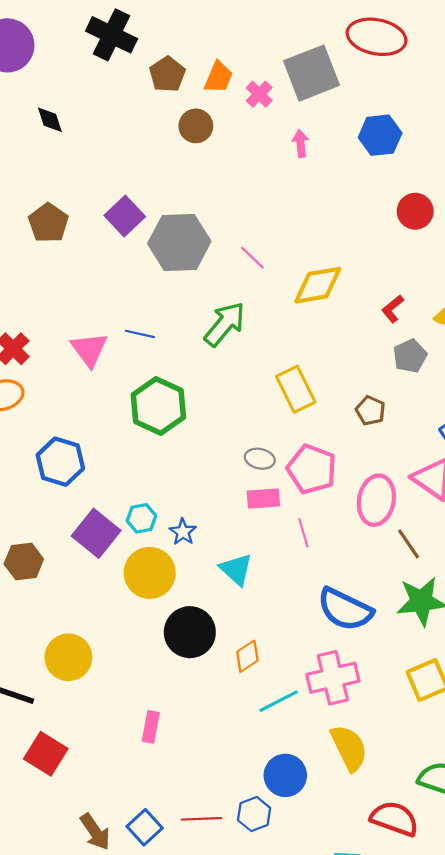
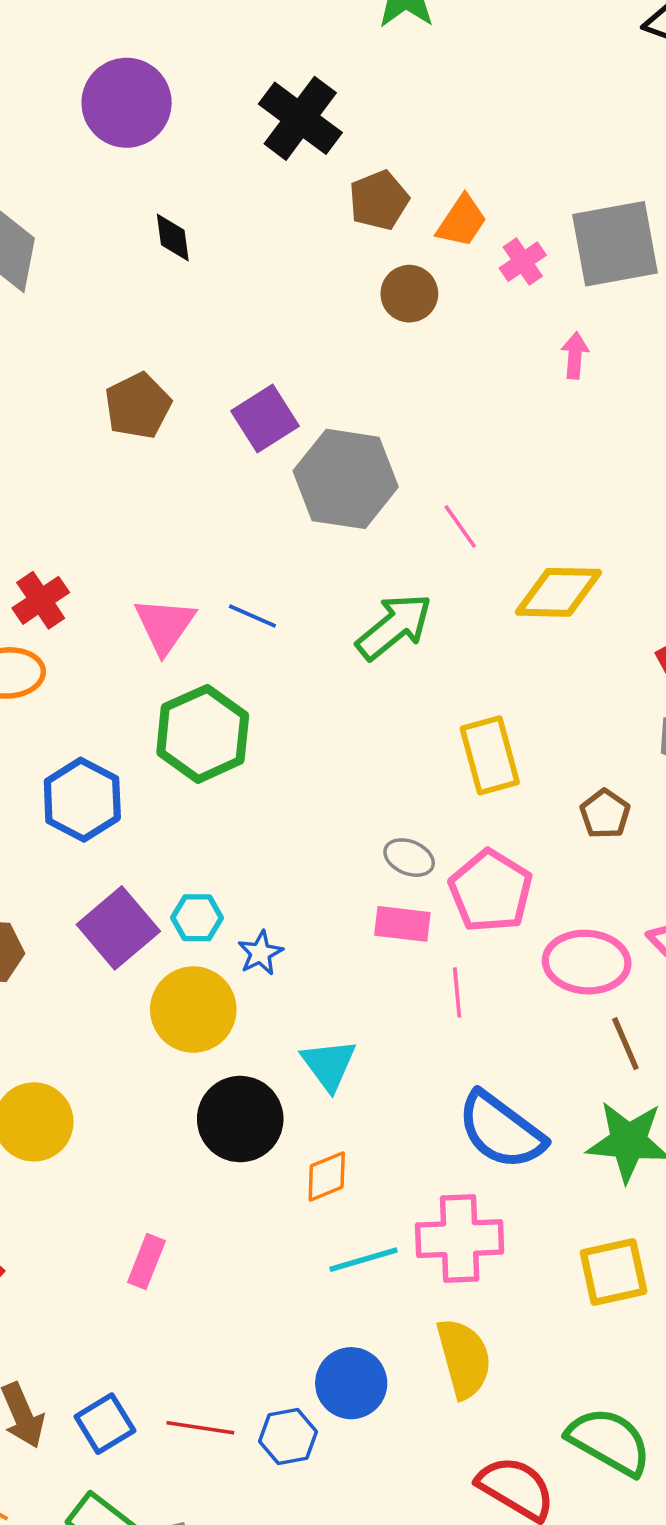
green hexagon: (158, 406) -> (203, 734), moved
pink ellipse: (376, 500) -> (587, 962), turned 72
cyan triangle: (236, 569) -> (329, 1065), moved

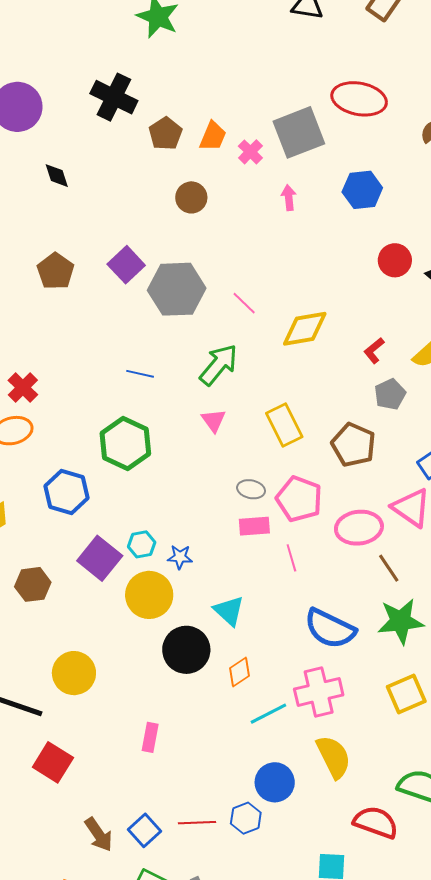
brown circle: (409, 294) -> (191, 197), moved
pink triangle: (165, 625) -> (214, 420), moved, size x0.7
brown pentagon: (605, 814) -> (353, 445), size x1.6
blue star: (260, 953) -> (180, 557), turned -30

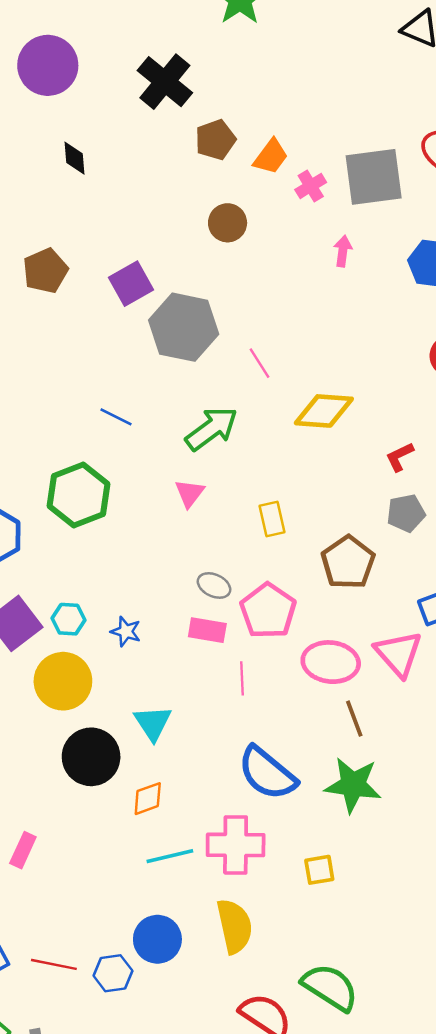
yellow rectangle: (284, 425) -> (272, 519), size x0.7
blue star: (180, 557) -> (126, 631), moved
yellow square: (406, 694) -> (319, 870), moved, size x0.7

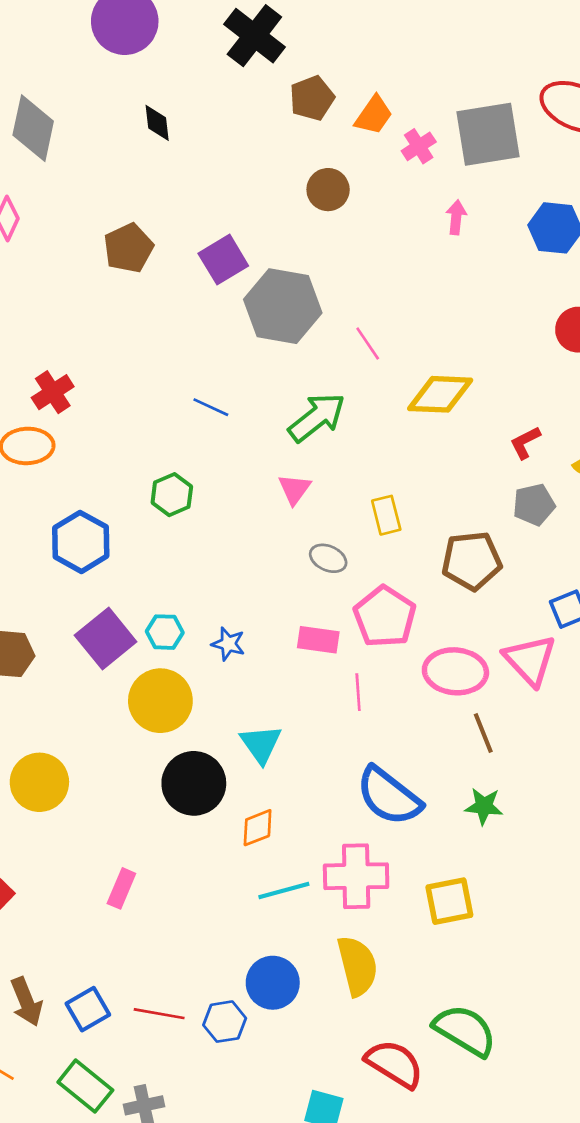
green hexagon: (78, 495) -> (172, 495), size x0.6
brown pentagon: (348, 562) -> (472, 561), turned 30
gray ellipse: (214, 585) -> (328, 558), moved
green star: (353, 785) -> (484, 806), size x0.6
yellow square: (319, 870) -> (449, 901), size x1.4

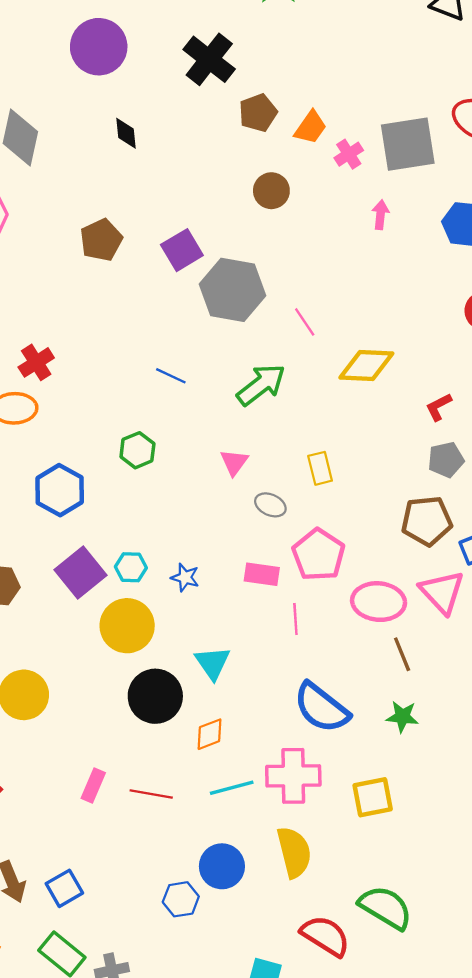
pink triangle: (294, 489) -> (234, 462), moved
brown pentagon: (472, 561) -> (427, 521), moved
red line: (159, 1014) -> (151, 794), moved

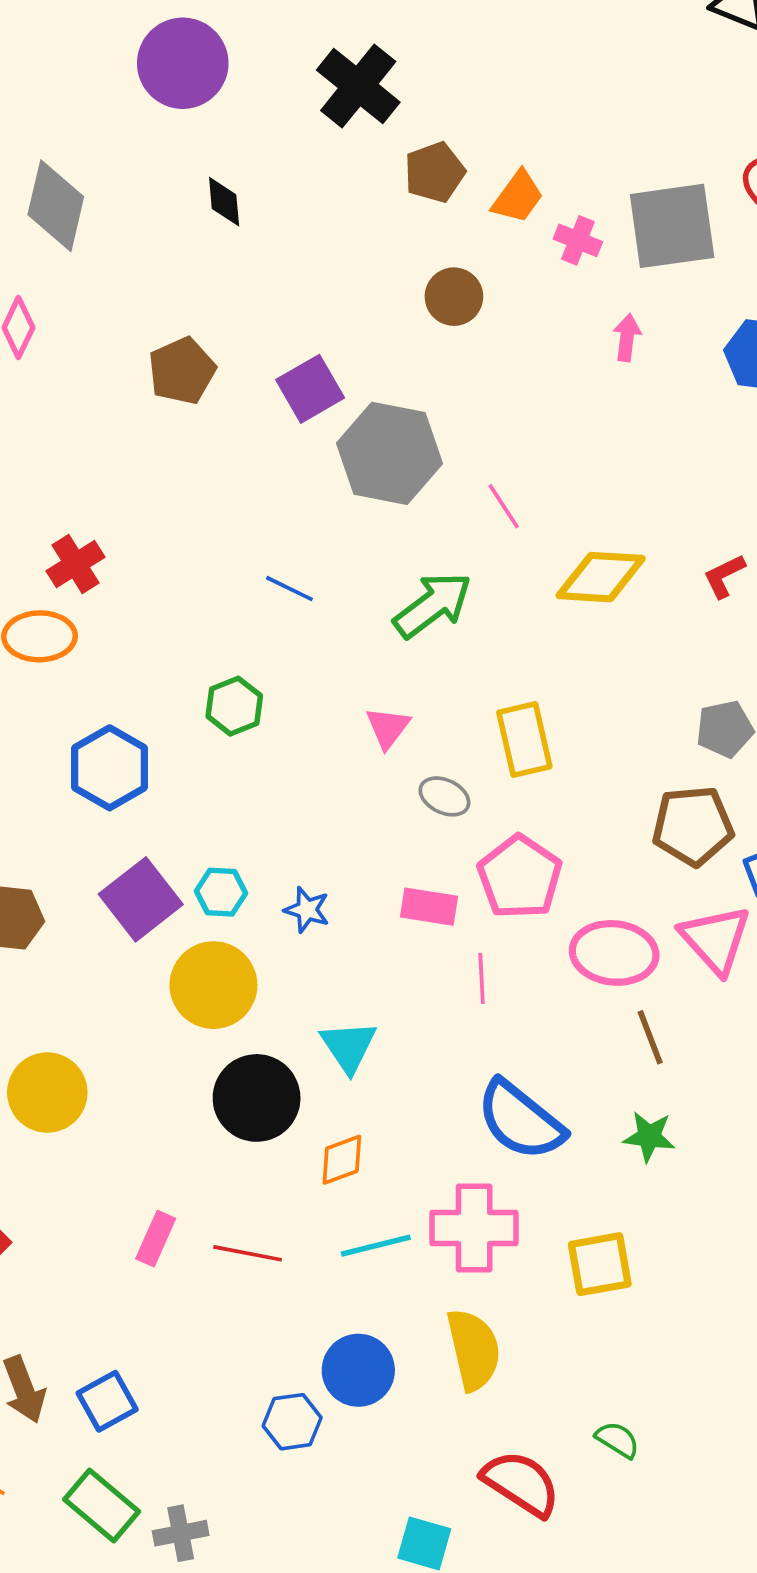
pink cross: (349, 154) -> (578, 240), turned -36
red L-shape: (439, 407) -> (724, 576), moved
yellow rectangle: (320, 468) -> (524, 739), size x1.4
green semicircle: (385, 907) -> (618, 1440), size x0.5

